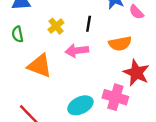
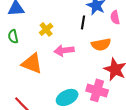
pink semicircle: (136, 12) -> (115, 17), turned 32
black line: (89, 24) -> (83, 22), moved

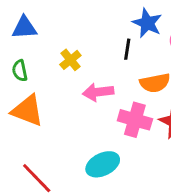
orange triangle: (32, 63) -> (27, 111), moved
pink cross: (97, 90) -> (135, 120), moved

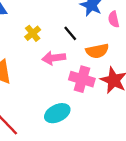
black line: (127, 49) -> (70, 33), moved, turned -49

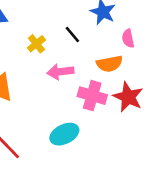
pink semicircle: (114, 19) -> (128, 38), moved
black line: (70, 33) -> (72, 34), moved

